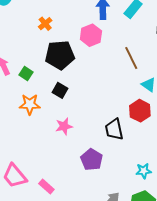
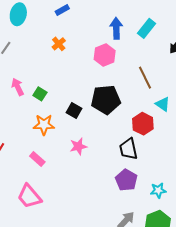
black pentagon: (60, 55) -> (106, 100), moved
red hexagon: (140, 111) -> (143, 124), moved
purple pentagon: (92, 159) -> (126, 180), moved
pink rectangle: (46, 186) -> (37, 159), moved

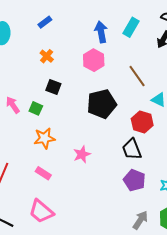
black square: (74, 110) -> (53, 87), moved

